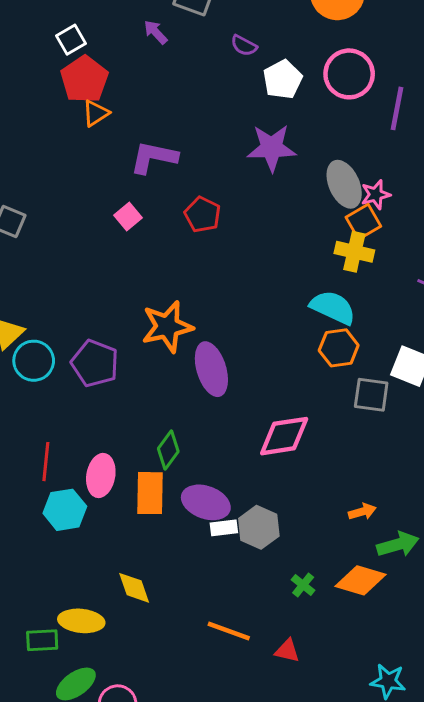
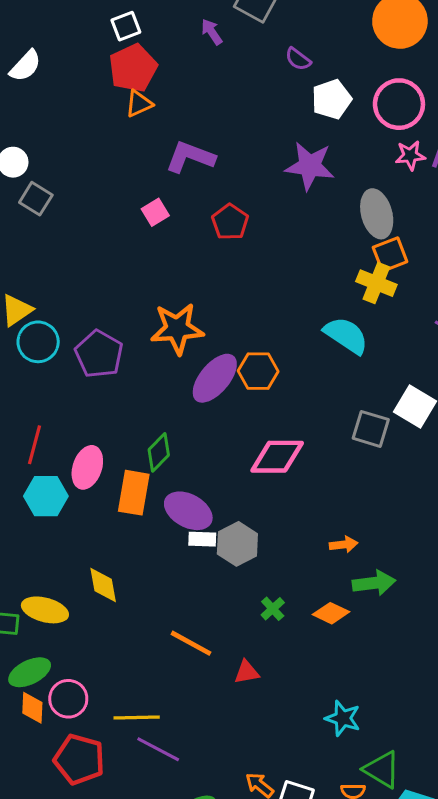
pink star: (376, 195) -> (410, 155), moved
orange hexagon: (339, 348) -> (258, 371), moved
purple ellipse: (211, 369) -> (215, 378), turned 48
orange diamond: (361, 580) -> (331, 613), size x0.7
red triangle: (287, 651) -> (247, 672), turned -32

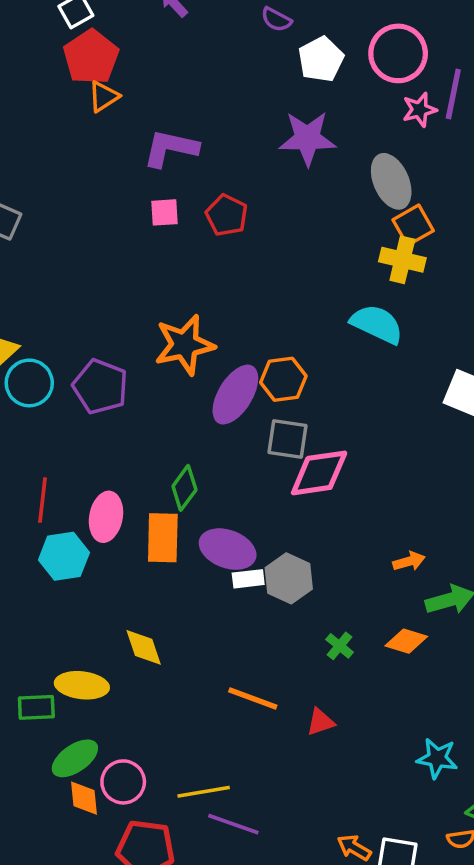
pink square: (155, 212) -> (165, 212), moved, turned 36
gray square: (371, 429) -> (287, 439), moved

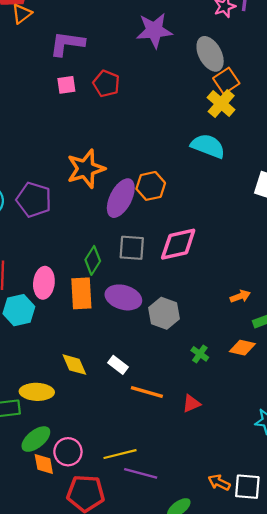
yellow cross: (402, 260) -> (221, 104), turned 32
gray square: (287, 439) -> (132, 248), moved
white rectangle: (248, 579) -> (118, 365), moved, turned 48

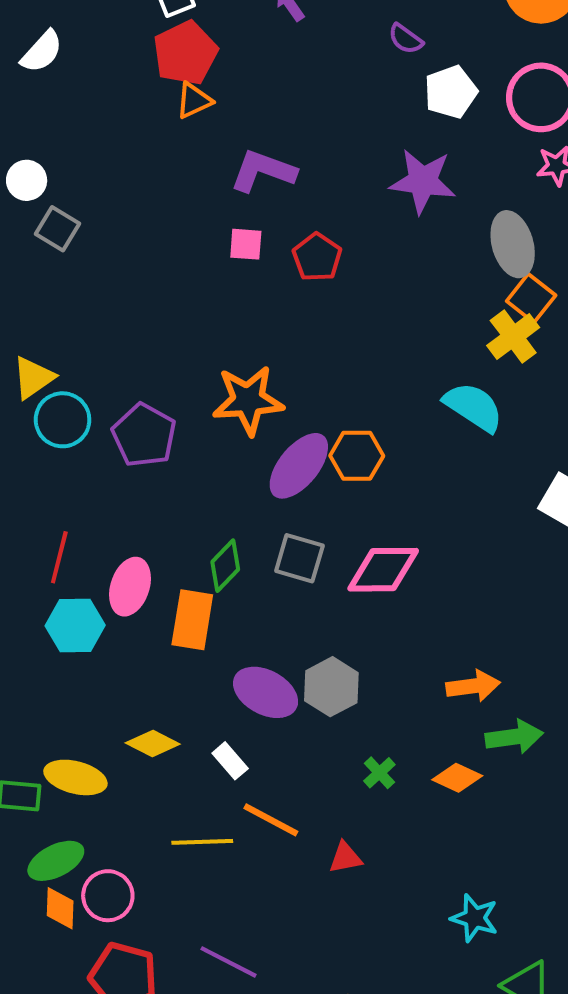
orange square: (226, 81) -> (531, 298), turned -30
orange arrow: (240, 296) -> (473, 686), size x1.4
purple ellipse: (123, 297) -> (266, 692), moved
yellow diamond: (74, 365) -> (153, 743), turned -52
yellow line: (120, 454) -> (202, 842), moved

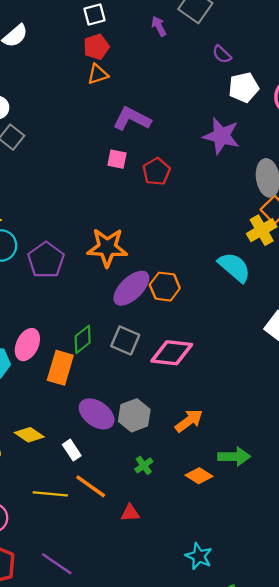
red pentagon: (185, 53) -> (96, 47), size x0.7
orange arrow: (473, 686) -> (189, 421), moved, turned -36
green cross: (379, 773) -> (144, 465), moved

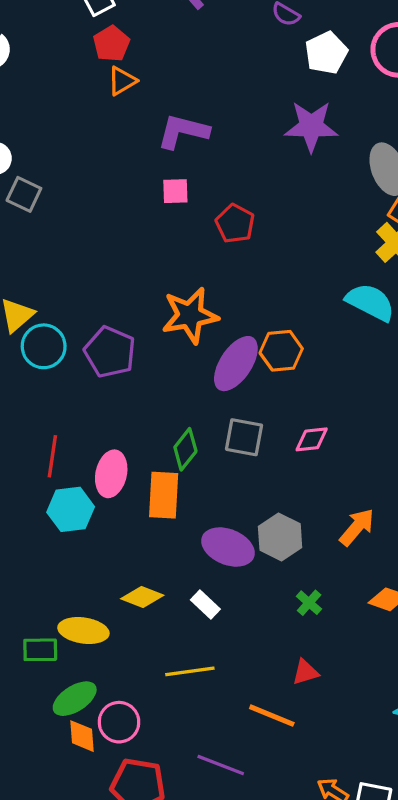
red pentagon: (156, 171) -> (235, 224), moved
pink diamond: (172, 353) -> (312, 439), size x0.6
orange line: (91, 486) -> (272, 716), moved

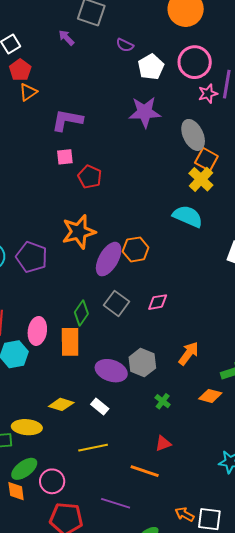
red pentagon: (235, 224) -> (90, 177), moved
gray square: (244, 437) -> (116, 303), turned 30
orange diamond: (82, 736) -> (16, 491), moved

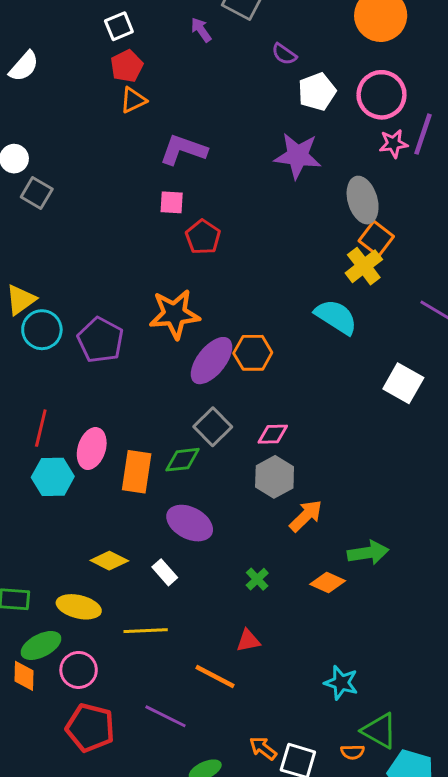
green diamond: (81, 313) -> (182, 460), moved, turned 40
gray hexagon: (142, 363) -> (275, 477), moved
yellow ellipse: (27, 427) -> (79, 607), moved

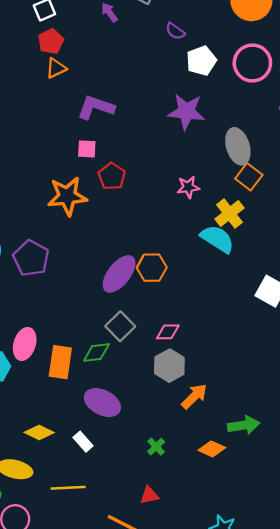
pink star: (393, 144) -> (188, 187), moved
yellow cross: (364, 266) -> (229, 214), moved
orange star: (175, 314) -> (67, 196), moved

